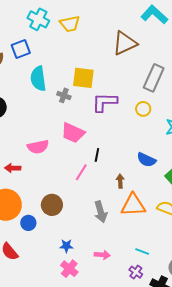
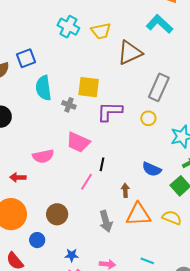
cyan cross: (38, 19) -> (68, 27), moved
yellow trapezoid: (70, 24) -> (101, 31), moved
blue circle: (28, 223) -> (37, 240), moved

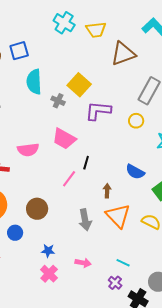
yellow square: (89, 87) -> (79, 85), turned 30
orange triangle: (138, 214) -> (118, 216), turned 44

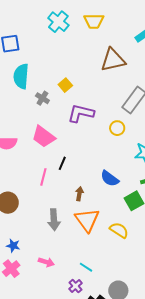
yellow trapezoid: (96, 30) -> (94, 21), moved
yellow square: (79, 85) -> (65, 85), size x0.6
pink line: (69, 179) -> (43, 177), turned -30

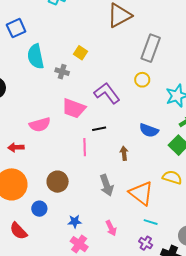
purple L-shape: (81, 113) -> (107, 93), moved, turned 56
black line: (62, 163) -> (99, 129), turned 72
orange triangle: (87, 220) -> (141, 193), moved
pink arrow: (46, 262) -> (111, 228), turned 63

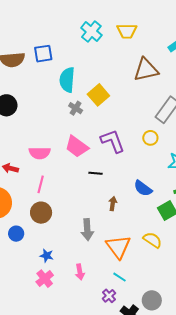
yellow square: (81, 53) -> (98, 95), size x1.5
cyan semicircle: (36, 56) -> (67, 80), moved
pink line: (85, 147) -> (41, 184), moved

